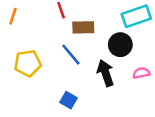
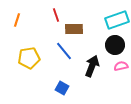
black circle: (120, 45) -> (115, 45), moved
black arrow: (106, 73) -> (92, 66), turned 40

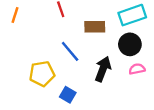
brown rectangle: (74, 29) -> (95, 27), moved
yellow pentagon: (29, 58) -> (42, 74), moved

